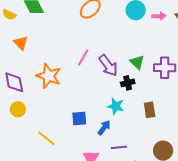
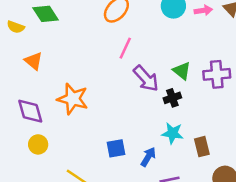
pink line: (83, 57) -> (125, 48), moved
cyan star: (116, 106) -> (173, 133), moved
brown rectangle: (150, 110) -> (202, 147), moved

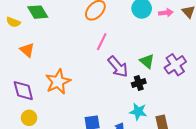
purple cross: (217, 74) -> (175, 65), turned -30
orange star: (73, 99) -> (58, 82), turned 30

